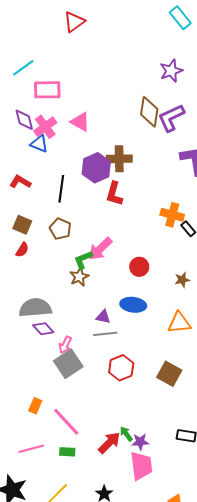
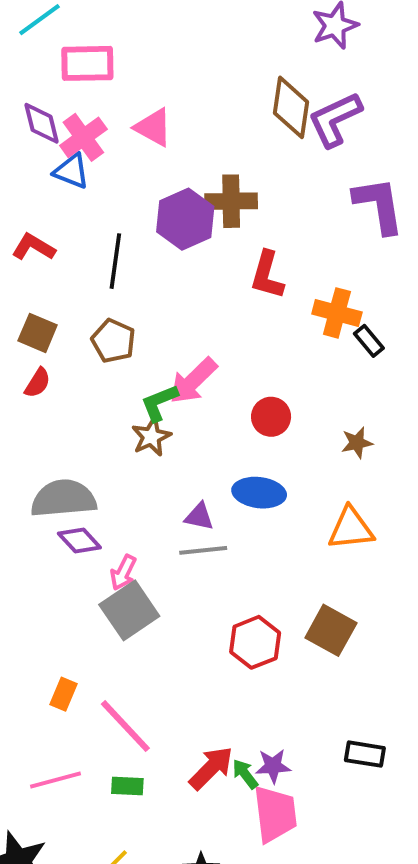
red L-shape: (114, 194) -> (267, 275), moved
red hexagon: (121, 368) -> (255, 642), moved
green arrow: (126, 434) -> (245, 774), moved

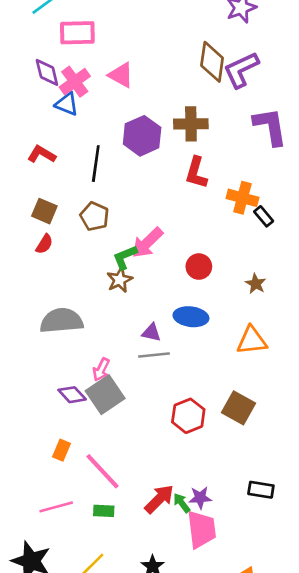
brown cross: (231, 201) -> (191, 124), moved
brown star: (357, 443) -> (256, 284), turned -30
purple diamond: (79, 540) -> (72, 395), moved

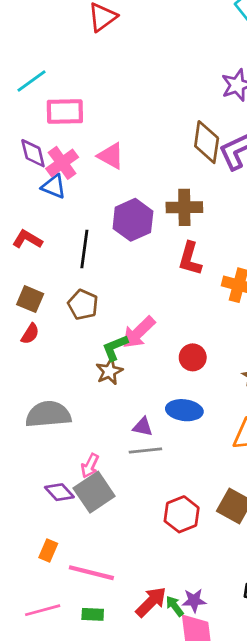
pink line: (102, 471) -> (91, 573), turned -33

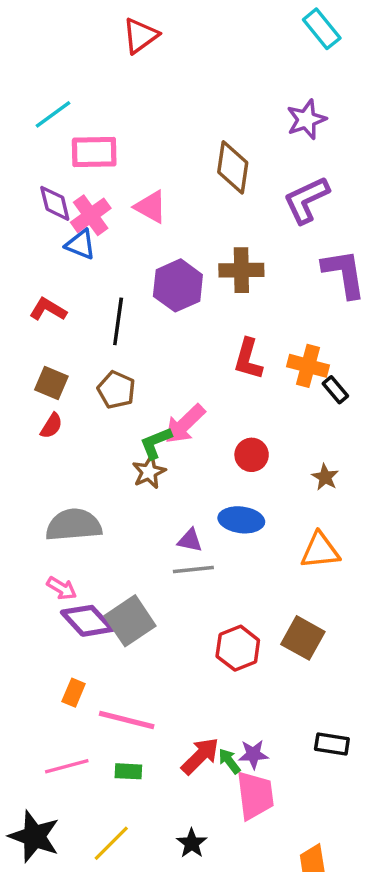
brown diamond: (207, 142) -> (233, 167), moved
red L-shape: (190, 259) -> (248, 359), moved
pink arrow: (90, 466) -> (62, 588), moved, turned -85
purple diamond: (59, 492) -> (87, 621), size x1.4

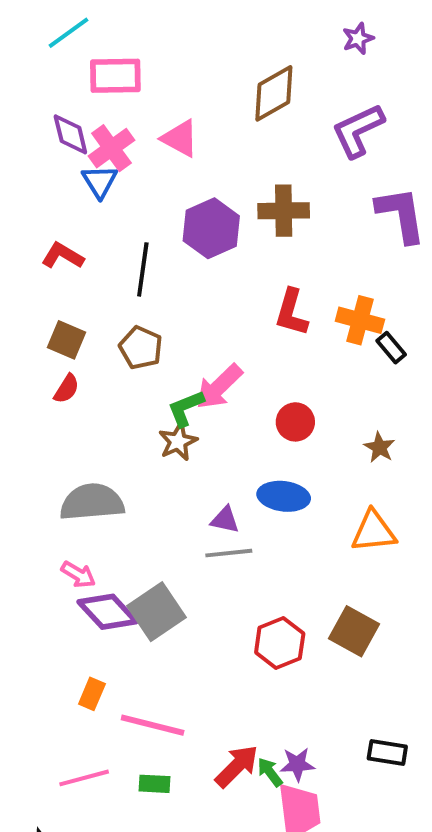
purple star: (306, 119) -> (358, 39), size x0.7
brown diamond: (233, 167) -> (274, 93), turned 52
blue triangle: (80, 244) -> (100, 181), turned 36

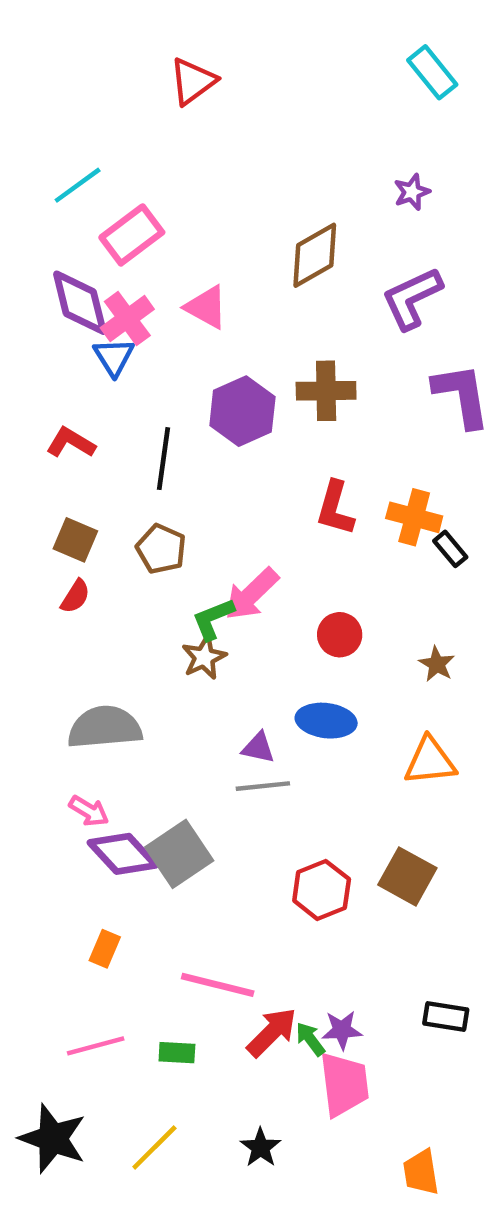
pink rectangle: (115, 76) -> (132, 235), turned -36
purple diamond: (70, 134) -> (80, 303), size x1.4
pink line: (153, 725) -> (218, 985), moved

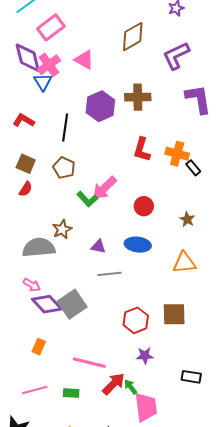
green L-shape: (213, 619) -> (87, 199), turned -110
brown star: (204, 657) -> (62, 229), moved
purple triangle: (258, 748) -> (98, 247), moved
brown square: (407, 876) -> (174, 314), turned -30
purple star: (342, 1030) -> (145, 356), moved

